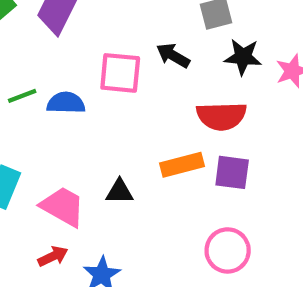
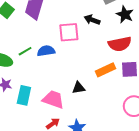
black star: (243, 57) -> (125, 15), turned 30

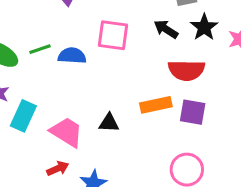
black arrow: (92, 20) -> (166, 29), moved

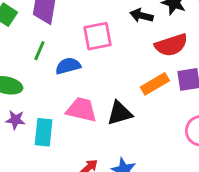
green line: (40, 49) -> (39, 51), moved, turned -30
black triangle: (109, 123) -> (120, 113), size x1.4
pink trapezoid: (67, 132) -> (81, 110), moved

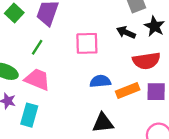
blue semicircle: (68, 66) -> (100, 81), moved
pink trapezoid: (81, 110) -> (37, 79), moved
black triangle: (120, 113) -> (103, 123), moved

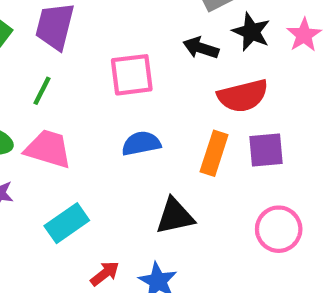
blue semicircle: (100, 81) -> (141, 143), moved
orange rectangle: (128, 91) -> (214, 153), turned -45
cyan rectangle: (29, 115) -> (67, 223), moved, turned 45

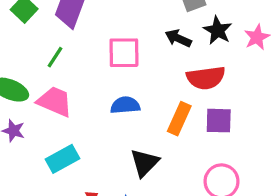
black triangle: (175, 216) -> (145, 163), turned -40

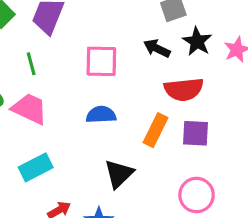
green line: (55, 57) -> (31, 64), turned -50

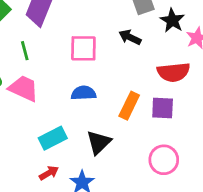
black star: (197, 41) -> (172, 20), moved
red semicircle: (184, 89) -> (174, 72), moved
cyan rectangle: (36, 167) -> (53, 138), moved

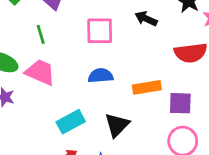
orange rectangle: (129, 106) -> (147, 87), turned 56
purple square: (163, 108) -> (180, 103), moved

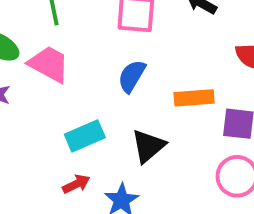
blue semicircle: (101, 76) -> (132, 76), turned -60

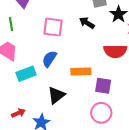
cyan rectangle: (85, 136) -> (26, 74), moved

